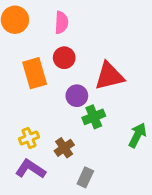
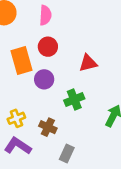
red triangle: (109, 76) -> (88, 63), size x0.7
purple circle: (77, 96) -> (44, 79), moved
brown cross: (64, 148) -> (48, 127), turned -30

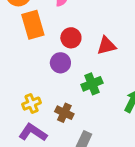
red circle: (48, 47) -> (71, 38), moved
orange rectangle: (21, 60) -> (33, 25), moved

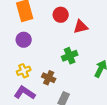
red circle: (71, 38) -> (61, 15), moved
purple circle: (60, 63) -> (24, 40), moved

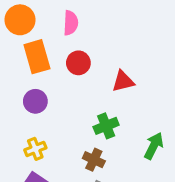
red circle: (61, 15) -> (78, 63), moved
brown cross: (49, 78) -> (94, 160), moved

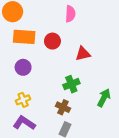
pink semicircle: (71, 23) -> (70, 14), moved
orange rectangle: (37, 57) -> (24, 37), turned -70

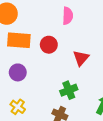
red triangle: (83, 54) -> (81, 58), turned -35
yellow cross: (23, 100) -> (18, 107), turned -32

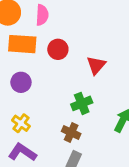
pink semicircle: (68, 16) -> (42, 15), moved

